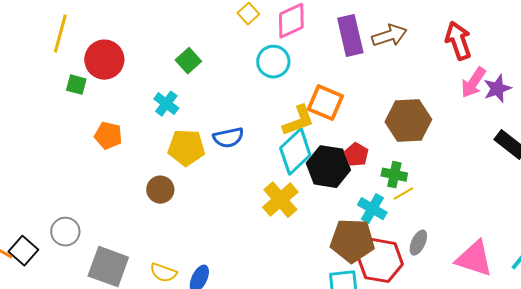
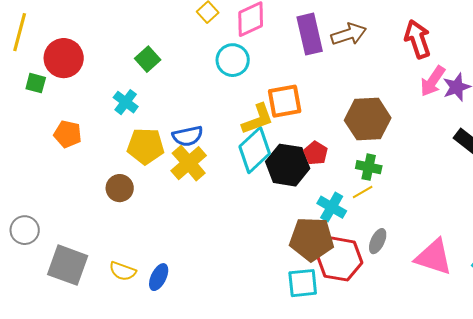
orange square: (325, 103) -> (285, 101), turned -33
green cross: (394, 175) -> (369, 167), moved
yellow cross: (280, 200) -> (189, 163), moved

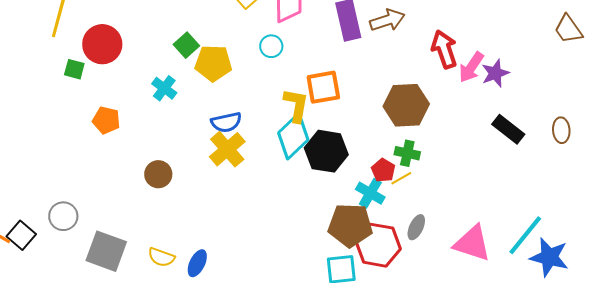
red arrow: (418, 39) -> (444, 49), moved
cyan circle: (233, 60) -> (271, 46), size x0.7
yellow L-shape: (258, 119) -> (296, 105), turned -60
yellow pentagon: (146, 146) -> (213, 63), moved
red pentagon: (316, 153) -> (383, 170), moved

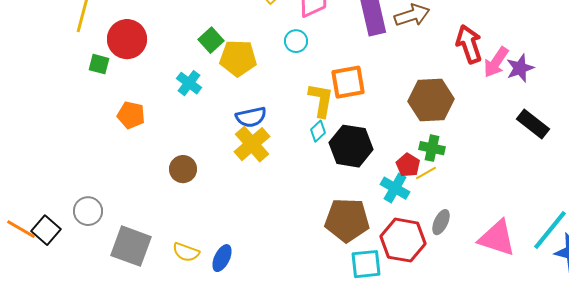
cyan diamond: (293, 136) -> (318, 131), size x0.5
brown pentagon: (350, 225) -> (347, 220), moved

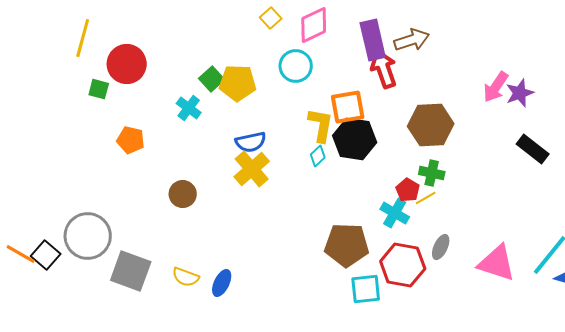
green square: (211, 40) -> (212, 79), moved
cyan circle: (296, 41) -> (296, 66), size x1.4
red arrow: (469, 44) -> (384, 69), moved
black hexagon: (351, 146) -> (355, 139), moved
gray circle: (88, 211) -> (88, 236), size x1.6

